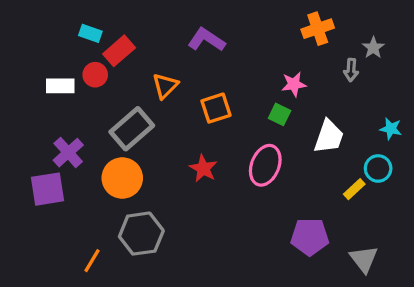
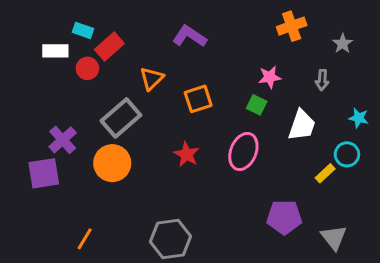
gray arrow: (351, 70) -> (322, 80), moved
white rectangle: (60, 86) -> (55, 51), moved
gray hexagon: (141, 234) -> (171, 239), moved

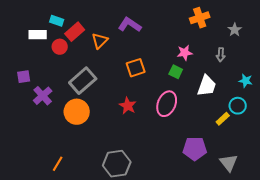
orange triangle: (152, 79) -> (100, 41), moved
purple square: (44, 173) -> (24, 77), moved, size x0.6

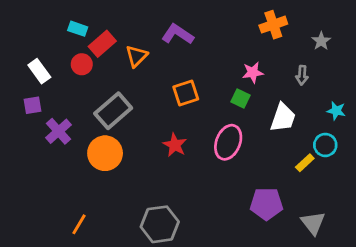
white rectangle: (38, 35) -> (39, 71), moved, turned 54

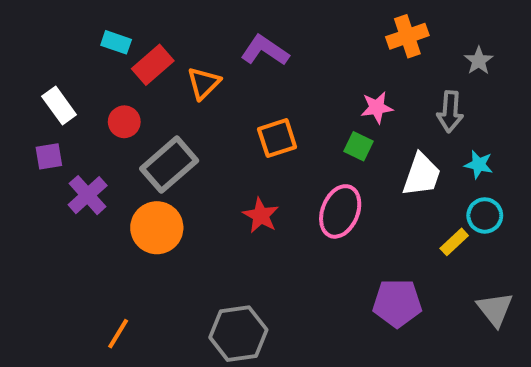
red circle: (82, 64) -> (124, 122), moved
gray arrow: (302, 75) -> (450, 112), size x1.4
cyan star: (336, 111) -> (479, 165), moved
gray triangle: (313, 223) -> (495, 309), moved

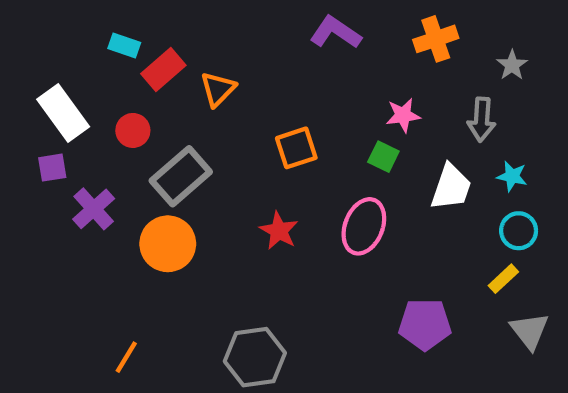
purple L-shape: (265, 50) -> (336, 32), moved
white rectangle: (59, 105) -> (63, 113), size x1.4
yellow rectangle: (454, 242) -> (503, 279), moved

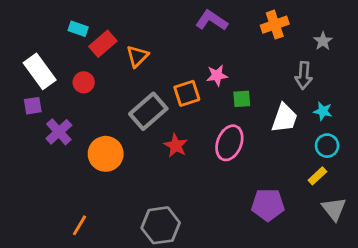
pink star: (403, 115) -> (217, 75), moved
green square: (383, 157) -> (242, 99), turned -30
gray rectangle: (181, 176) -> (148, 111), moved

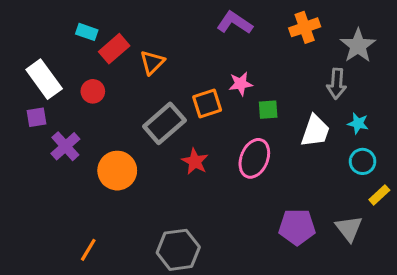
gray star: (323, 41) -> (358, 46), size x1.6
yellow rectangle: (317, 176) -> (379, 195), moved
gray triangle: (334, 209) -> (349, 228), moved

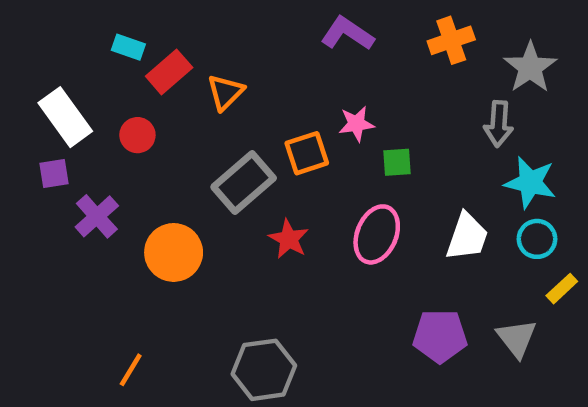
cyan star: (358, 123) -> (530, 183), size x1.6
white trapezoid: (315, 131) -> (467, 237), moved

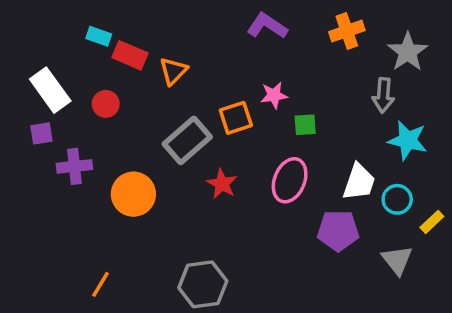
red rectangle: (169, 72) -> (130, 55), turned 64
purple cross: (97, 216) -> (74, 166), turned 36
cyan circle: (537, 239) -> (397, 199), moved
purple pentagon: (440, 336) -> (338, 231), moved

